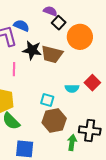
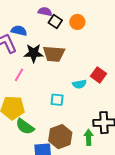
orange circle: (80, 37) -> (77, 22), moved, size x0.6
pink line: (14, 69) -> (19, 75), turned 40
brown hexagon: (54, 121) -> (60, 137), moved

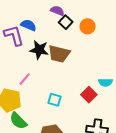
pink line: (19, 75) -> (25, 79), moved
red square: (98, 75) -> (89, 95), moved
cyan semicircle: (79, 84) -> (106, 82), moved

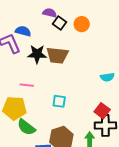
pink line: (25, 79) -> (27, 85), turned 64
red square: (89, 95) -> (102, 111), moved

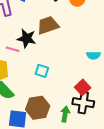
black star: (37, 54) -> (27, 38), moved
brown trapezoid: (57, 55) -> (48, 25), turned 145

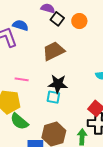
black star: (27, 38) -> (58, 84), moved

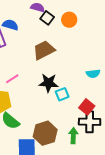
pink line: (22, 79) -> (12, 79), turned -40
cyan square: (53, 97) -> (62, 94), moved, turned -32

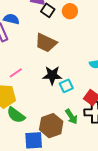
brown trapezoid: (44, 50) -> (46, 43), turned -125
green arrow: (73, 136) -> (71, 117), moved, turned 147

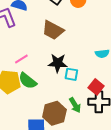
cyan square: (66, 86) -> (71, 74), turned 32
green semicircle: (16, 115) -> (28, 81), moved

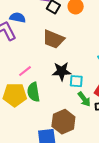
green semicircle: (28, 81) -> (33, 92), turned 48
green arrow: (75, 105) -> (84, 99), moved

